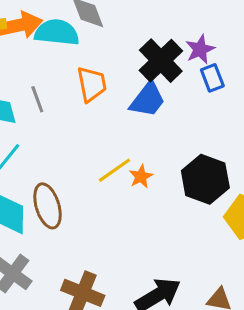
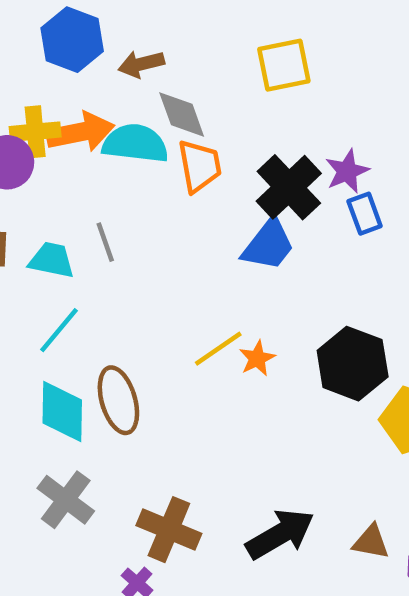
orange trapezoid: (92, 84) -> (200, 166), moved

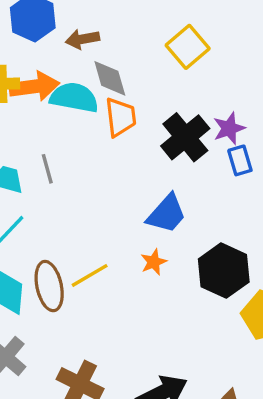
yellow square: (284, 65) -> (188, 47), turned -33
blue trapezoid: (268, 245) -> (167, 214), moved
yellow line: (218, 349) -> (90, 275), moved

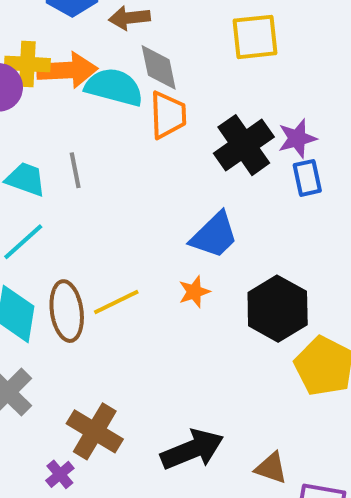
yellow square: (188, 47) -> (255, 37), turned 30

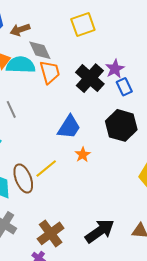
blue trapezoid: (214, 235) -> (69, 127), moved
black hexagon: (278, 309) -> (121, 125), moved
brown cross: (95, 431) -> (51, 233), turned 36

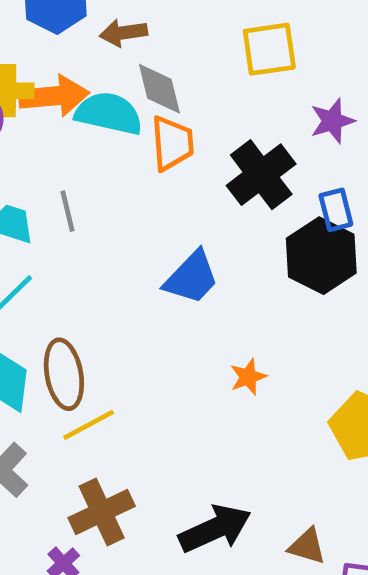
purple star: (115, 69) -> (332, 121), moved
black hexagon: (121, 125) -> (321, 256), moved
orange star: (83, 155) -> (248, 377), moved
yellow line: (46, 168) -> (89, 425), moved

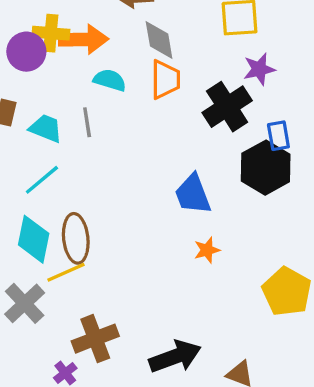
cyan semicircle: (109, 113) -> (110, 80), moved, size x0.7
purple star: (332, 121) -> (259, 69), moved
blue trapezoid: (192, 277) -> (193, 194), moved, turned 111
yellow line: (89, 425) -> (66, 272), moved

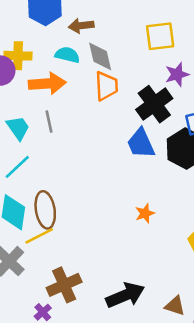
orange arrow: (84, 39) -> (47, 83), moved
cyan semicircle: (110, 80) -> (67, 55), moved
cyan trapezoid: (46, 128) -> (18, 128), turned 36
blue trapezoid: (193, 194) -> (141, 143), moved

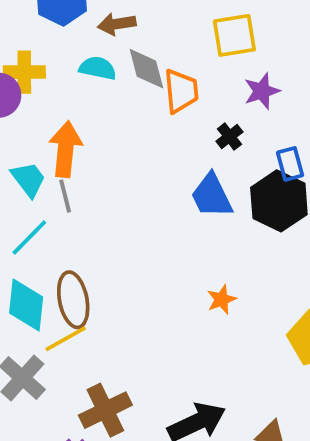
orange arrow: (47, 83) -> (66, 149), moved, turned -78
orange trapezoid: (106, 86) -> (181, 91), moved
black cross: (154, 104) -> (229, 137), size x0.5
gray line: (49, 122) -> (65, 196), moved

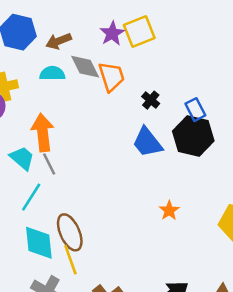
purple star: (262, 91) -> (112, 33), moved
yellow line: (66, 339) -> (70, 260), turned -68

